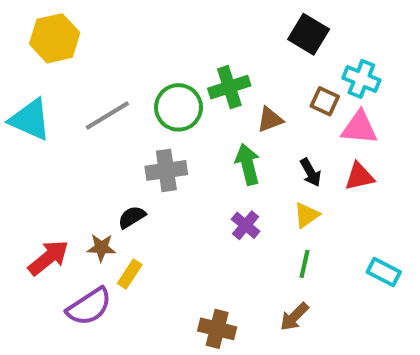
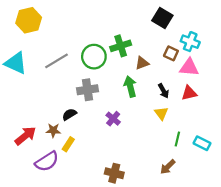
yellow triangle: (307, 215) -> (161, 113), turned -32
purple cross: (246, 225) -> (113, 119), moved
green line: (304, 264) -> (177, 139), moved
brown arrow: (294, 317) -> (168, 167), moved

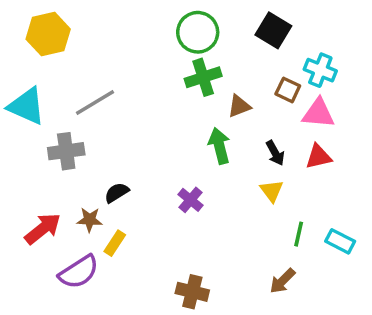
green circle: (94, 57) -> (198, 32), moved
gray cross: (87, 90) -> (66, 151), moved

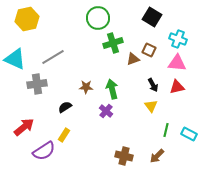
green circle: (198, 32) -> (98, 18), moved
brown square: (288, 90) -> (149, 50), moved
green arrow: (219, 146) -> (112, 89), moved
brown star: (90, 220) -> (86, 87), moved
brown cross: (192, 292) -> (124, 156), moved

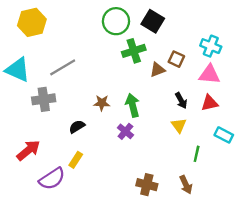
black square: (152, 17) -> (153, 21), moved
cyan rectangle: (189, 134) -> (224, 135), moved
brown arrow: (157, 156) -> (186, 185), turned -70

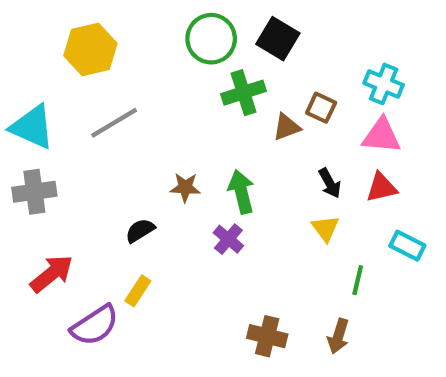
yellow hexagon: (32, 22) -> (90, 49), moved
gray cross: (44, 99) -> (34, 192), moved
brown arrow: (186, 185) -> (338, 336), turned 42

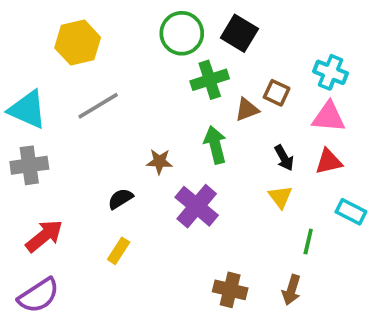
green arrow: (241, 192) -> (215, 145), moved
purple cross: (228, 239) -> (197, 206), size x1.6
purple semicircle: (95, 325) -> (39, 295), moved

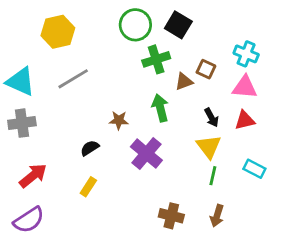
yellow triangle: (280, 197) -> (209, 147), size x1.4
cyan rectangle: (351, 212) -> (254, 169), moved
green line: (308, 242) -> (213, 176), moved

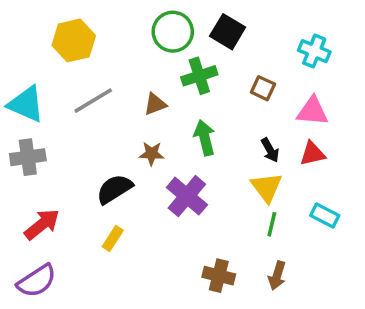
cyan cross: (246, 54) -> (314, 51), moved
brown triangle: (184, 82) -> (155, 104), moved
black semicircle: (90, 148) -> (114, 189), size x1.5

